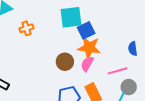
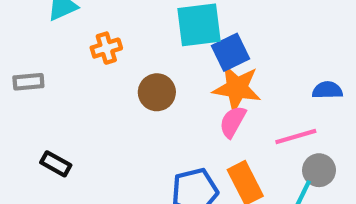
blue semicircle: (133, 49) -> (327, 90), turned 96
brown circle: (65, 62) -> (157, 92), moved

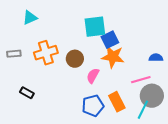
orange cross: (106, 48) -> (46, 53), moved, size x1.6
pink semicircle: (233, 122) -> (93, 76), moved
gray circle: (319, 170) -> (152, 96), size x1.5

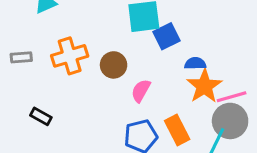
orange star: (113, 57) -> (204, 86), moved, turned 30
blue semicircle: (156, 58) -> (195, 63), moved
pink line: (141, 80) -> (232, 97), moved

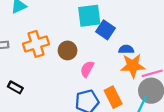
blue square: (167, 36) -> (106, 30), turned -30
orange star: (204, 86) -> (133, 66), turned 30

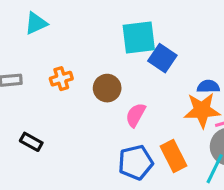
orange cross: (36, 44) -> (61, 79), size x0.6
blue semicircle: (126, 49) -> (208, 86), moved

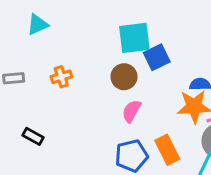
blue square: (162, 58) -> (157, 57), turned 30
brown circle: (107, 88) -> (124, 77), moved

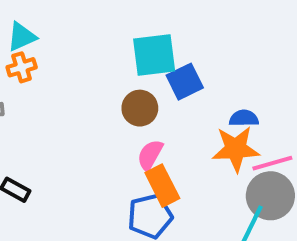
orange cross: (61, 77) -> (22, 67), moved
orange rectangle: (167, 150) -> (162, 186), moved

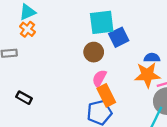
orange cross: (22, 67) -> (27, 29), turned -35

